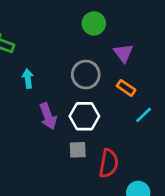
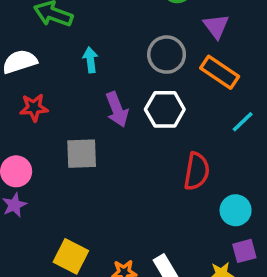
orange rectangle: (126, 88) -> (220, 72), size x1.5
cyan line: (144, 115) -> (243, 122), moved
gray square: (78, 150) -> (82, 154), moved, size x1.4

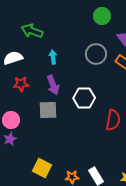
purple arrow: (117, 109) -> (53, 85), moved
white hexagon: (165, 109) -> (84, 98), moved

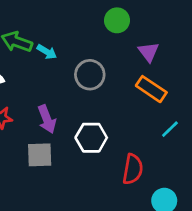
gray circle: (96, 54) -> (90, 75), moved
cyan arrow: (53, 57) -> (47, 52), moved, turned 128

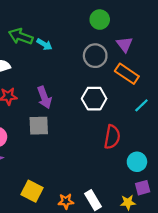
gray circle: (90, 75) -> (95, 56), moved
white hexagon: (91, 138) -> (94, 99), moved

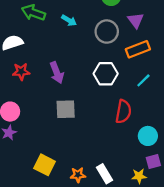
cyan arrow: (44, 44) -> (69, 20), moved
orange rectangle: (127, 74) -> (138, 49), turned -55
cyan line: (141, 105) -> (143, 80), moved
gray square: (39, 126) -> (66, 109), moved

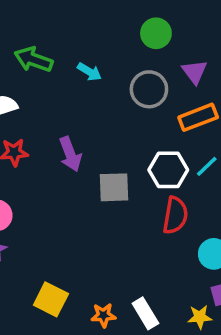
white hexagon: (106, 74) -> (168, 170), moved
gray square: (66, 109) -> (114, 187), moved

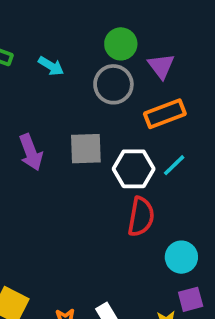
green circle: (156, 33) -> (121, 44), moved
gray square: (114, 187) -> (86, 149), moved

